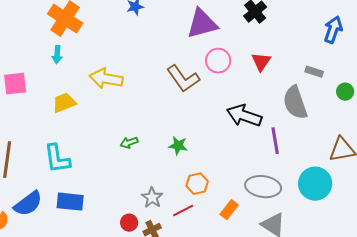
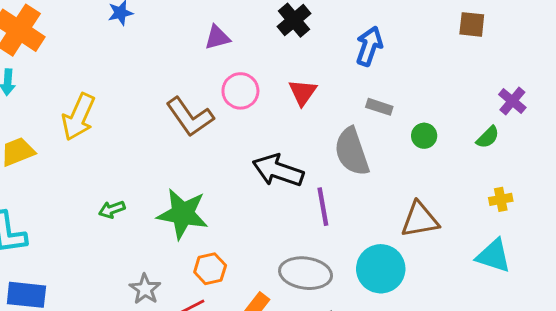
purple triangle: (202, 24) -> (217, 37), size x0.6
blue arrow: (333, 30) -> (369, 46), moved
yellow arrow: (106, 79) -> (78, 117), turned -76
green star: (178, 146) -> (183, 214), size x1.8

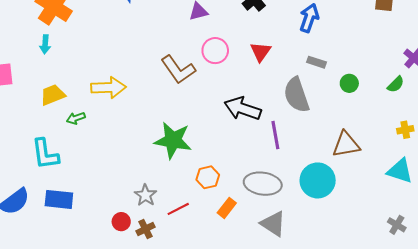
yellow arrow: (78, 117) -> (109, 88), moved, turned -116
green arrow: (112, 209) -> (76, 118), moved
orange hexagon: (210, 269) -> (208, 177), moved

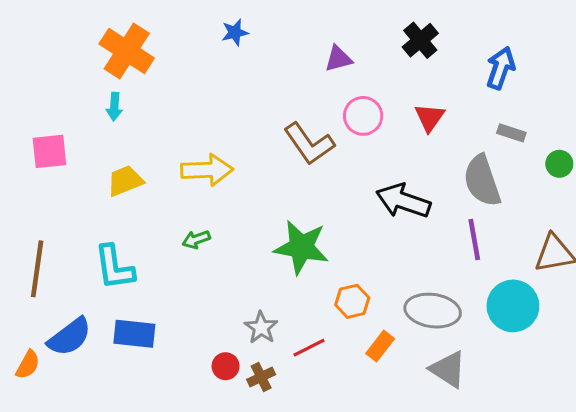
green arrow: (76, 118) -> (196, 239), moved
purple line: (275, 135) -> (474, 239), moved

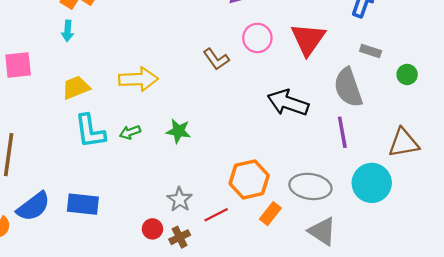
red triangle: (430, 117) -> (308, 39), size x1.5
brown L-shape: (309, 144) -> (216, 59), size x0.7
green star: (301, 247) -> (178, 131), moved, size x0.6
cyan L-shape: (114, 267) -> (90, 131), moved
orange hexagon: (352, 301) -> (249, 179), size x1.5

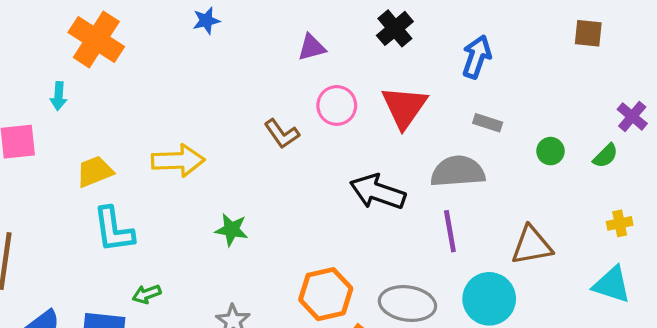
cyan arrow: (68, 31) -> (59, 96), moved
green circle: (407, 74) -> (550, 151), moved
gray semicircle: (348, 87) -> (458, 171), turned 105
green arrow: (130, 132) -> (147, 294), moved

